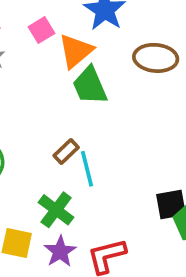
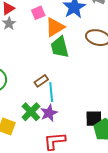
purple star: (60, 252) -> (49, 113), moved

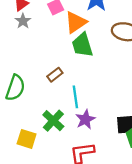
brown rectangle: (41, 81) -> (55, 75), moved
purple star: (49, 113) -> (85, 119), moved

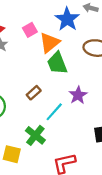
cyan line: (75, 97) -> (54, 112), turned 54
purple star: (85, 119) -> (78, 95), moved

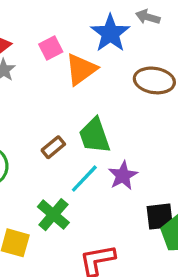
green trapezoid: (57, 63) -> (95, 136), moved
purple star: (78, 95) -> (123, 176), moved

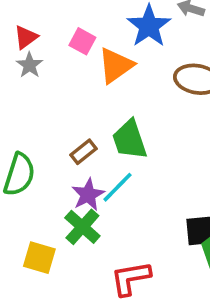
pink square: (51, 48) -> (82, 41), turned -35
purple star: (123, 176) -> (88, 195), moved

